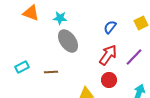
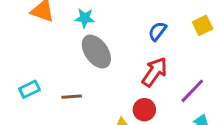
purple line: (134, 57) -> (192, 91), moved
red circle: (109, 80) -> (144, 110), moved

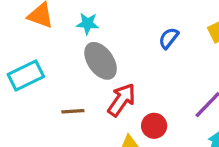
red arrow: (155, 72) -> (122, 100), moved
cyan rectangle: (29, 89) -> (26, 75), moved, size x1.5

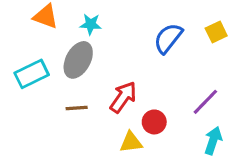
blue semicircle: (169, 38) -> (168, 38), size x1.5
gray ellipse: (101, 61) -> (78, 60), moved, turned 63

